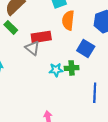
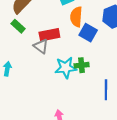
blue square: (86, 48) -> (88, 33), moved
cyan star: (56, 70) -> (66, 68), size x1.5

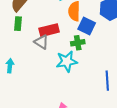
green rectangle: (18, 26) -> (18, 24), turned 56
green cross: (82, 65) -> (78, 43), moved

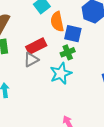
gray triangle: (41, 42) -> (31, 60), turned -49

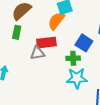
orange semicircle: (57, 22) -> (56, 21), moved, turned 30
cyan star: (61, 73) -> (77, 78), moved

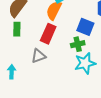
red rectangle: (46, 43) -> (48, 34), turned -48
gray triangle: (37, 53) -> (39, 56), moved

